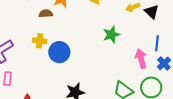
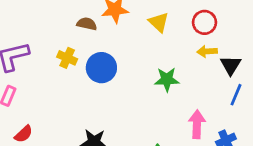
blue line: (157, 43) -> (236, 95), moved
blue circle: (59, 52) -> (101, 68), moved

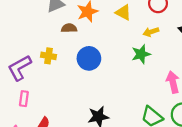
yellow arrow: (207, 51) -> (151, 32), moved
yellow cross: (67, 58) -> (48, 56), moved

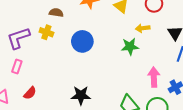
brown semicircle: (69, 28) -> (56, 13), moved

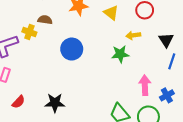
yellow cross: (46, 32) -> (29, 32), moved
black star: (81, 95) -> (55, 103), moved

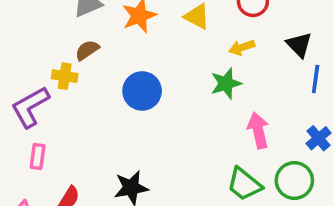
brown semicircle: (45, 20) -> (87, 50), turned -32
pink arrow: (145, 85) -> (258, 130), moved

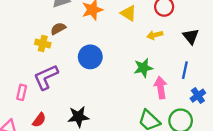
blue line: (316, 79) -> (185, 70), moved
green star: (226, 83) -> (143, 68), moved
purple L-shape: (30, 107) -> (46, 77), moved

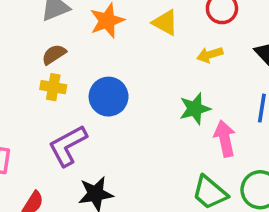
yellow cross: (43, 44) -> (53, 87), moved
purple L-shape: (46, 77) -> (68, 146), moved

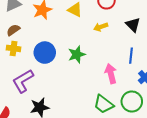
green star: (195, 109) -> (77, 55), moved

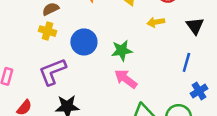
pink arrow: (111, 74) -> (126, 79), moved, turned -48

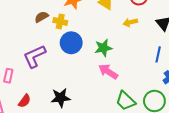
yellow cross: (48, 31) -> (60, 21), moved
purple L-shape: (52, 72) -> (35, 56), moved

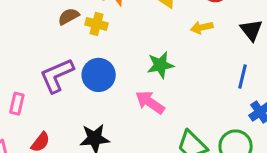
blue circle: (71, 43) -> (99, 75), moved
pink arrow: (108, 72) -> (150, 102), moved

